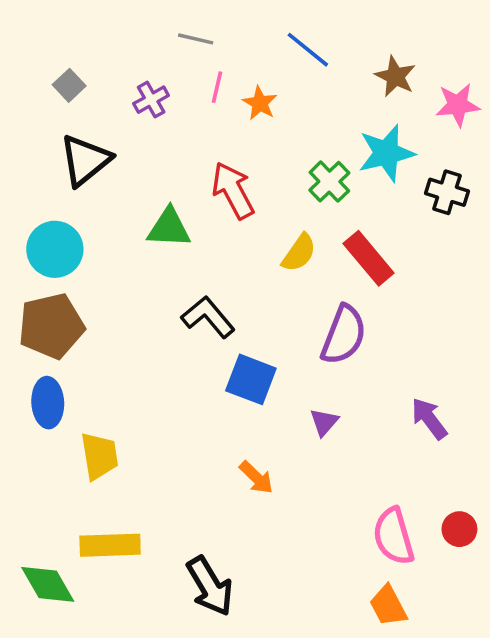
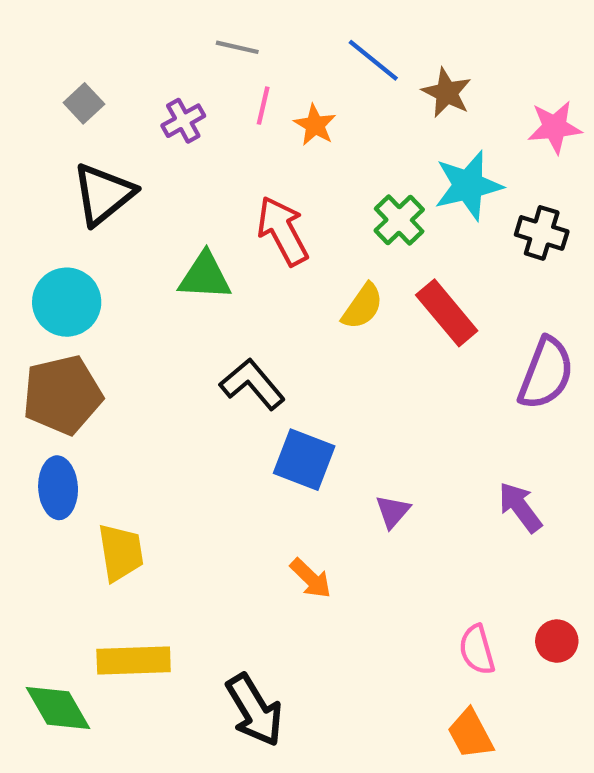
brown star: (395, 76) -> (447, 93), moved
purple semicircle: (344, 335) -> (546, 373), moved
pink semicircle: (394, 536) -> (477, 650), size x0.7

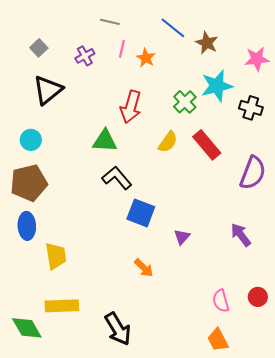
red arrow: (283, 231) -> (131, 107), turned -136
green triangle: (205, 276) -> (105, 141), moved
cyan circle: (67, 302) -> (31, 140), size x0.7

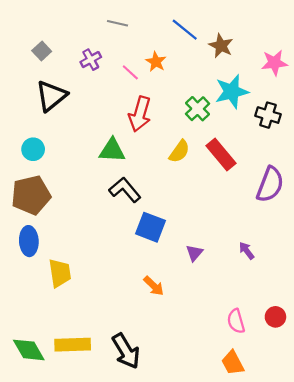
pink line: (122, 49) -> (130, 72), moved, turned -60
purple arrow: (241, 235) -> (247, 251), moved, size x0.7
yellow rectangle: (62, 306) -> (73, 345), moved

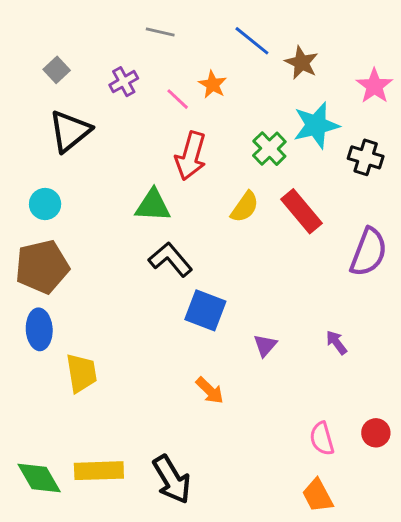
pink star: (274, 63) -> (374, 86), turned -30

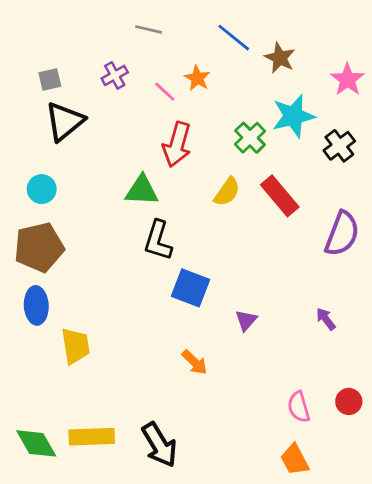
gray square: (57, 70) -> (50, 80), moved, turned 30
black cross: (366, 157) -> (339, 146), turned 36
black L-shape: (170, 259) -> (158, 240), turned -123
purple arrow: (337, 342) -> (326, 319), moved

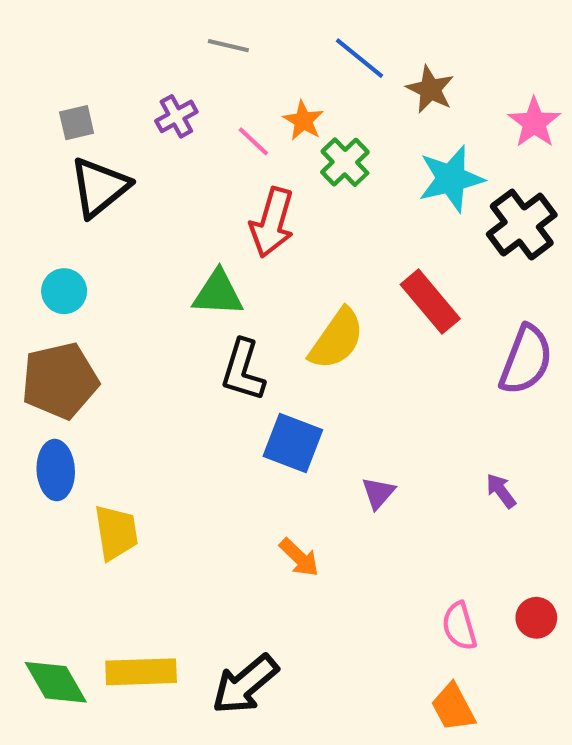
green cross: (250, 138) -> (345, 162), moved
black cross: (339, 146) -> (522, 225), size x1.4
yellow semicircle: (227, 192) -> (337, 339), moved, size x1.4
black arrow: (159, 445) -> (245, 684), turned 81

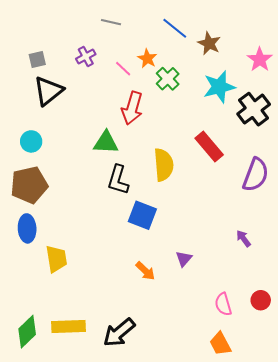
yellow semicircle: (337, 339) -> (164, 165), turned -40
purple triangle: (378, 493) -> (184, 259), moved
green diamond: (56, 682) -> (27, 332), turned 76

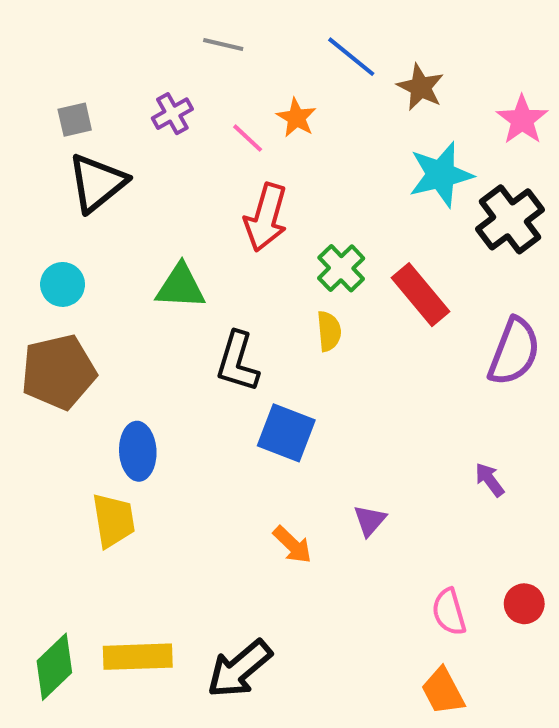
green cross: (168, 79) -> (341, 268), moved
green triangle: (106, 142) -> (180, 286), moved
yellow semicircle: (164, 165) -> (329, 331), size x0.6
blue ellipse: (27, 228) -> (138, 451), moved

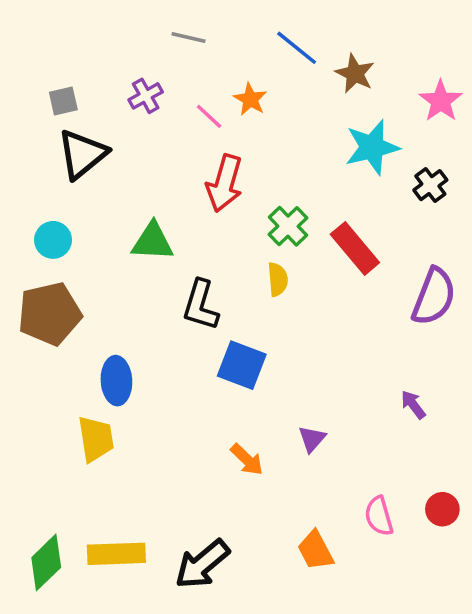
black cross: (510, 219) -> (430, 185), size x0.6
orange trapezoid: (443, 691) -> (315, 550), moved

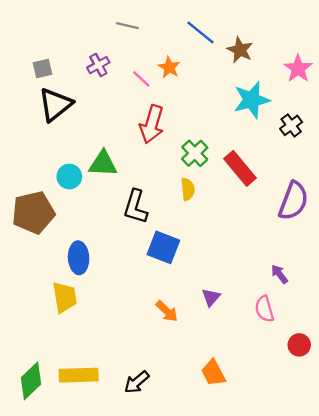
cyan circle: (53, 240) -> (69, 177), moved
pink semicircle: (379, 516) -> (264, 309), moved
black arrow: (202, 564) -> (137, 382), size x0.7

